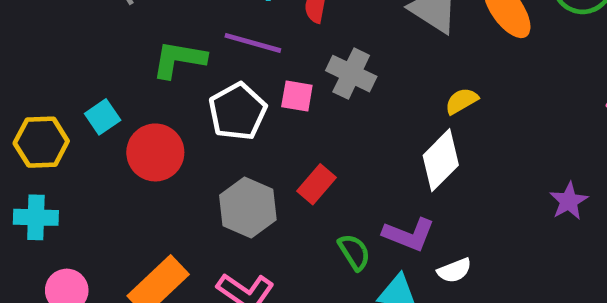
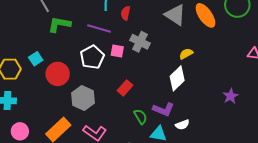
green L-shape: (179, 59) -> (59, 24), moved
gray hexagon: (248, 207) -> (83, 98), moved

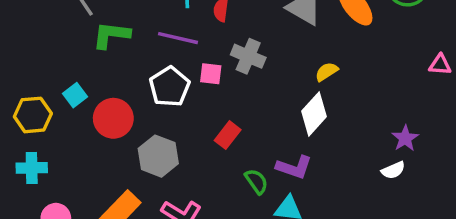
white semicircle: (182, 125) -> (393, 170), moved

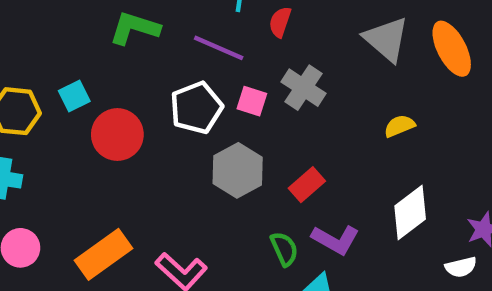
white diamond: (314, 114) -> (410, 213), moved
red rectangle: (228, 135) -> (307, 185), moved
gray hexagon: (158, 156) -> (238, 170), moved

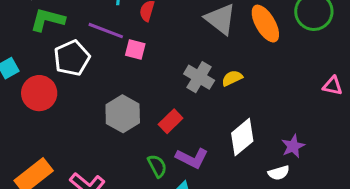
gray cross: (304, 88) -> (199, 77), moved
pink square: (252, 101) -> (135, 50), moved
white pentagon: (196, 108) -> (72, 58), moved

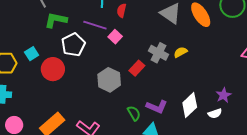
pink square: (135, 50) -> (115, 37), turned 32
red rectangle: (171, 121) -> (137, 68), moved
white diamond: (242, 137) -> (190, 105), moved

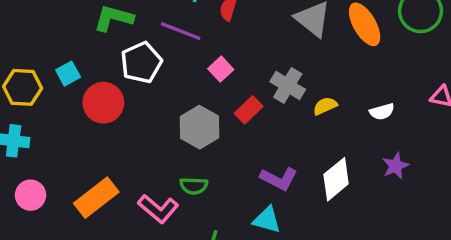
pink square: (115, 37) -> (221, 69), moved
yellow semicircle: (181, 52) -> (325, 106), moved
green semicircle: (134, 113) -> (194, 186), moved, turned 119
white semicircle: (215, 113) -> (382, 112), moved

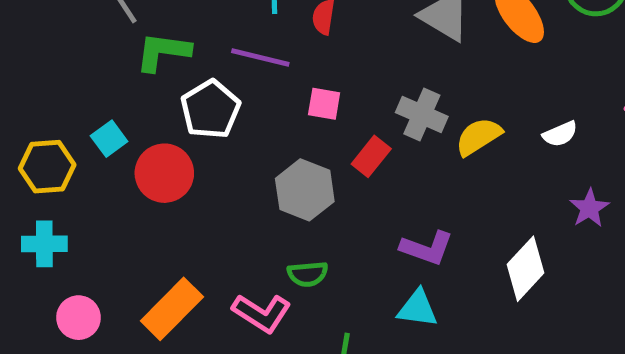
pink square: (221, 69) -> (324, 104), turned -30
yellow semicircle: (325, 106) -> (478, 137), size x1.4
white diamond: (336, 179) -> (525, 269), moved

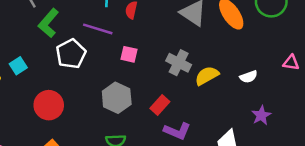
green L-shape: (163, 52) -> (48, 23), turned -60
red rectangle: (371, 156) -> (160, 105), moved
red circle: (164, 173) -> (49, 105), moved

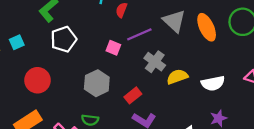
purple line: (98, 29) -> (139, 34), moved, turned -50
white semicircle: (249, 77) -> (213, 83), size x1.5

